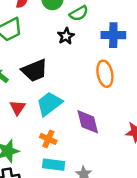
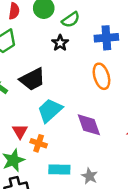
red triangle: (18, 108) -> (20, 131), moved
orange cross: (48, 139) -> (39, 143), moved

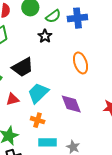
blue cross: (106, 38) -> (77, 18), moved
red triangle: (20, 131) -> (13, 99), moved, turned 48
orange cross: (39, 143) -> (38, 120), moved

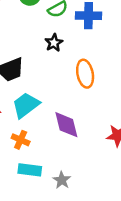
black star: (45, 36) -> (54, 43), moved

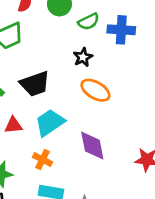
orange ellipse: (85, 74) -> (95, 90), moved, turned -52

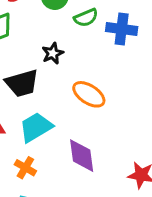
black star: (83, 57) -> (53, 53), moved

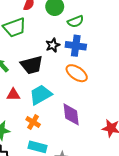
blue cross: (122, 29) -> (76, 46), moved

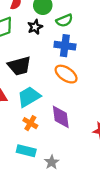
black star: (53, 45) -> (35, 27), moved
orange cross: (33, 122) -> (30, 123), moved

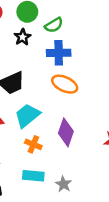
purple diamond: (61, 117) -> (66, 132), turned 35

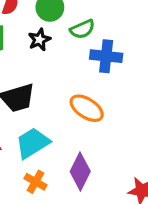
blue cross: (59, 53) -> (106, 56), moved

